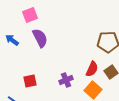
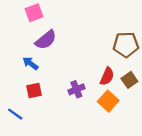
purple semicircle: (40, 38) -> (46, 40), turned 78
blue arrow: (12, 40) -> (30, 63), moved

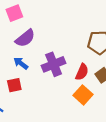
blue arrow: (30, 63) -> (21, 63), moved
purple cross: (76, 89) -> (54, 64), moved, size x1.5

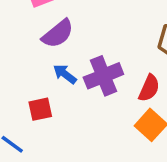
blue arrow: (21, 63) -> (65, 74), moved

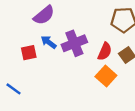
red square: (40, 109) -> (29, 53), moved

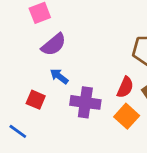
purple cross: (74, 43) -> (85, 102), moved, turned 30
red square: (29, 53) -> (36, 100), moved, turned 35

